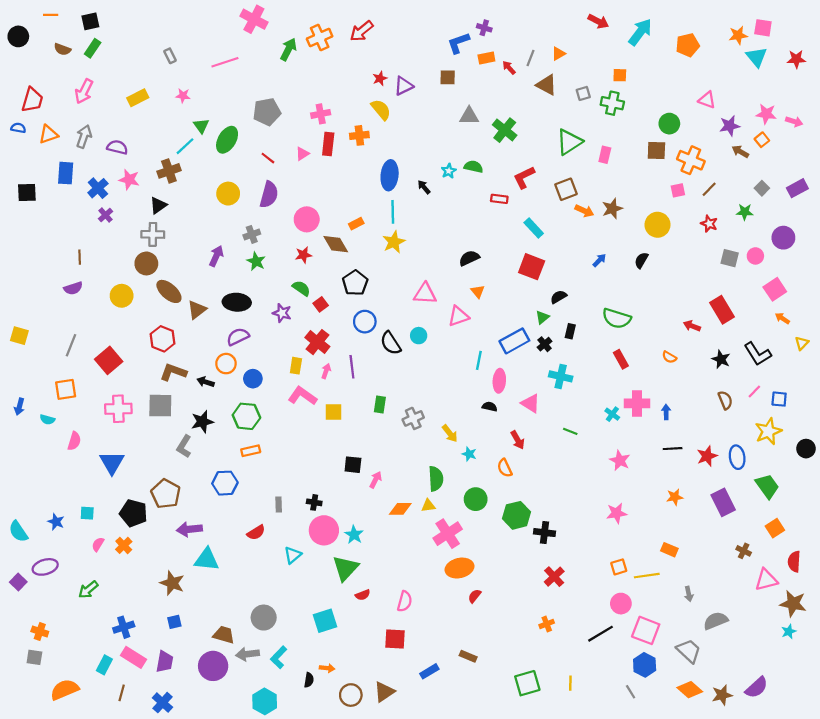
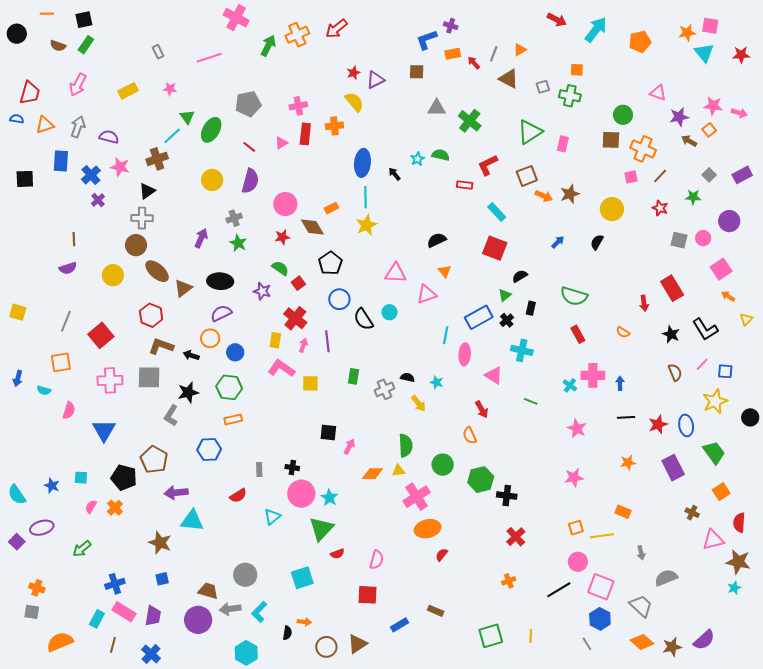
red arrow: (692, 326) -> (644, 303), turned -119
black semicircle: (490, 407) -> (408, 377), moved
cyan star: (469, 454) -> (437, 382), moved

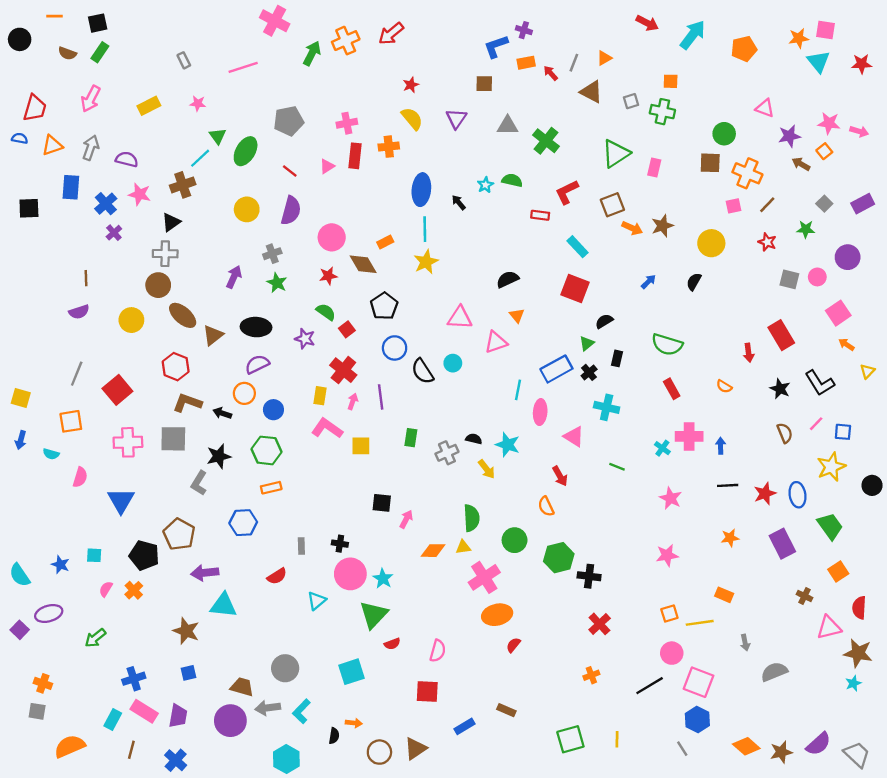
purple triangle: (375, 80) -> (456, 119), moved, turned -30
yellow square: (18, 312) -> (21, 398), moved
cyan star: (437, 382) -> (508, 445), size x1.5
gray trapezoid: (641, 606) -> (857, 754), moved

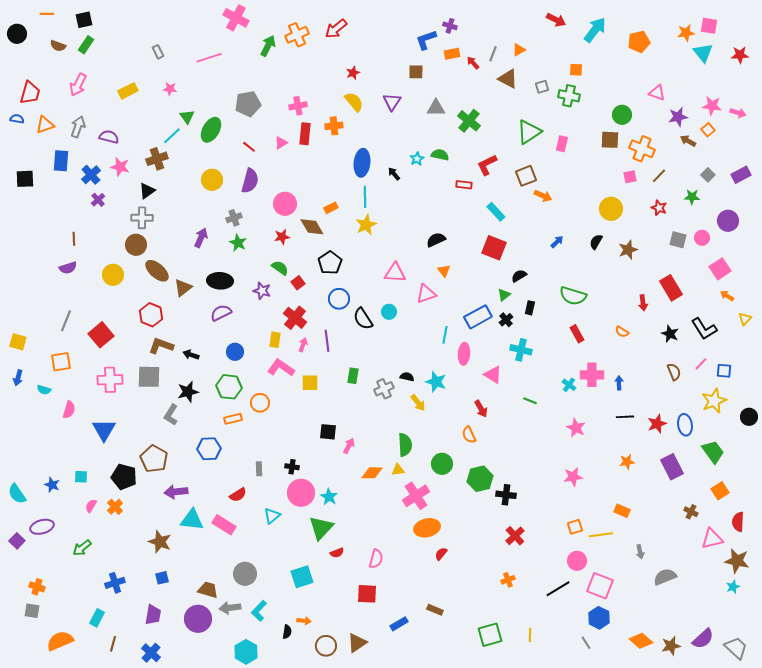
brown star: (662, 226) -> (628, 250), moved
orange circle: (244, 393) -> (260, 403), moved
pink rectangle: (144, 711) -> (224, 525), moved

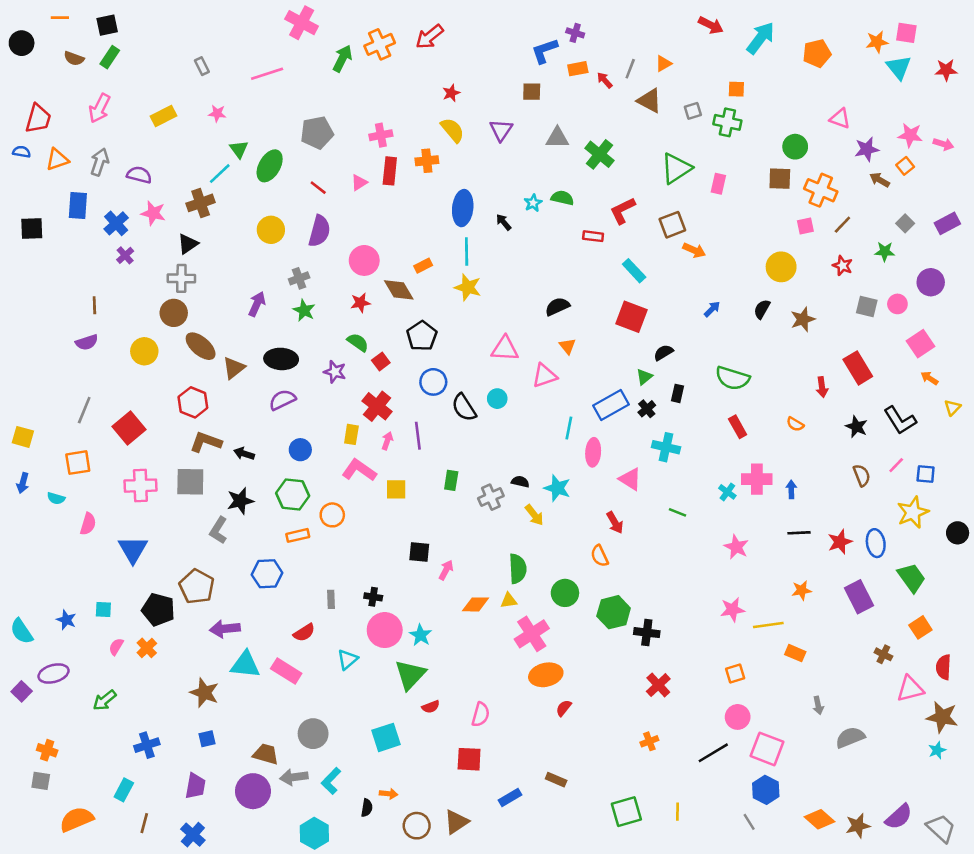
yellow star: (366, 225) -> (468, 287), turned -30
yellow line: (601, 535) -> (768, 625), moved

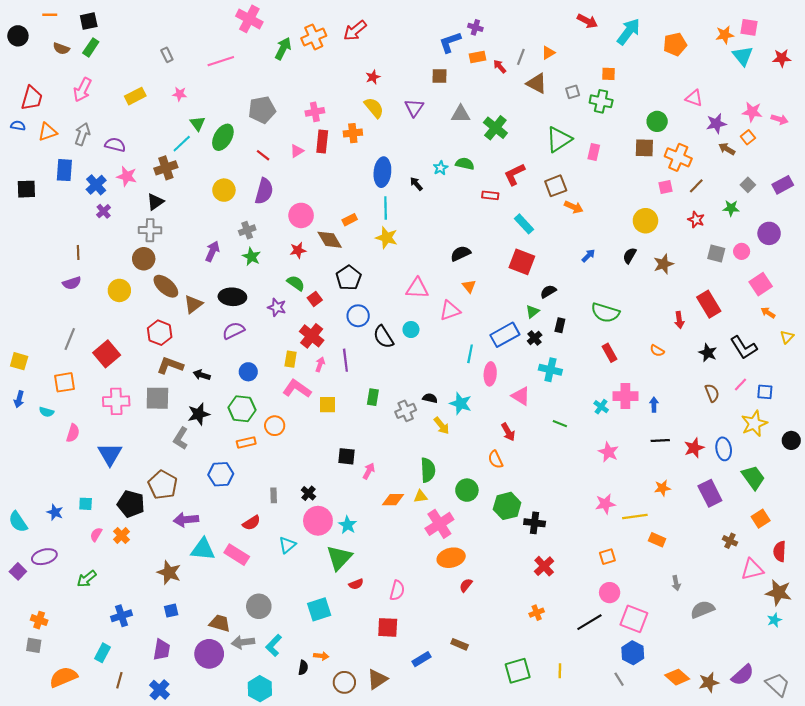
black cross: (373, 597) -> (308, 493), turned 32

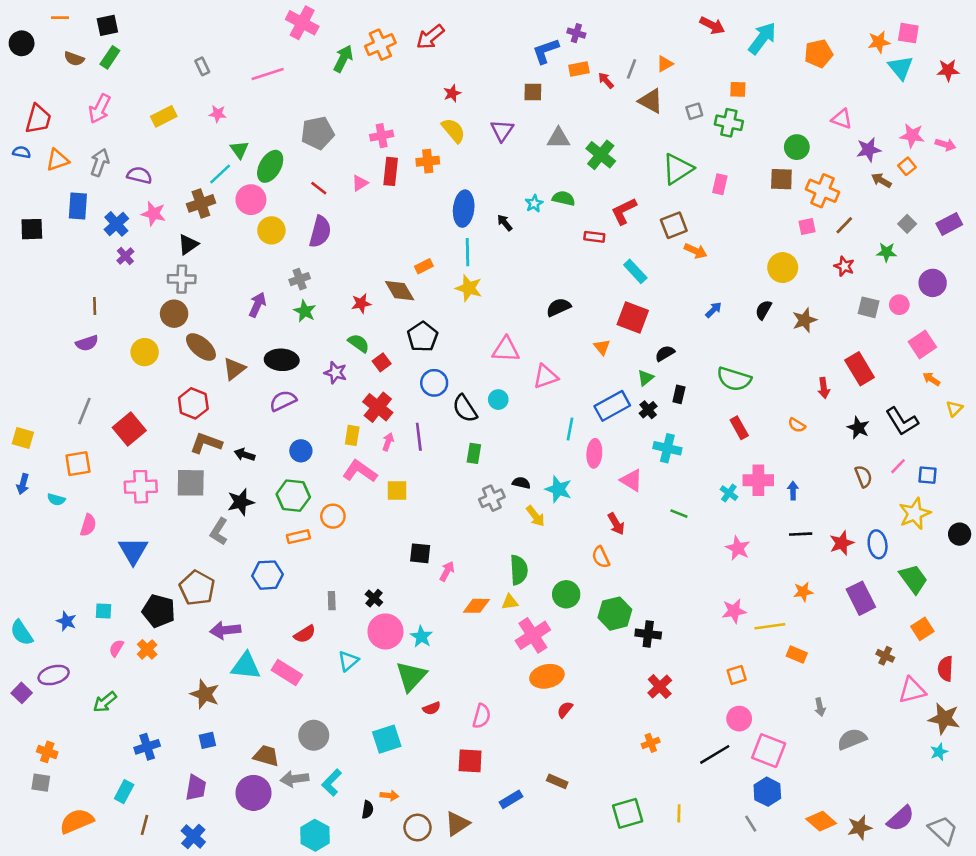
pink circle: (301, 215) -> (251, 200), moved
orange triangle: (469, 286) -> (602, 347), moved
green rectangle: (373, 397) -> (474, 453), moved

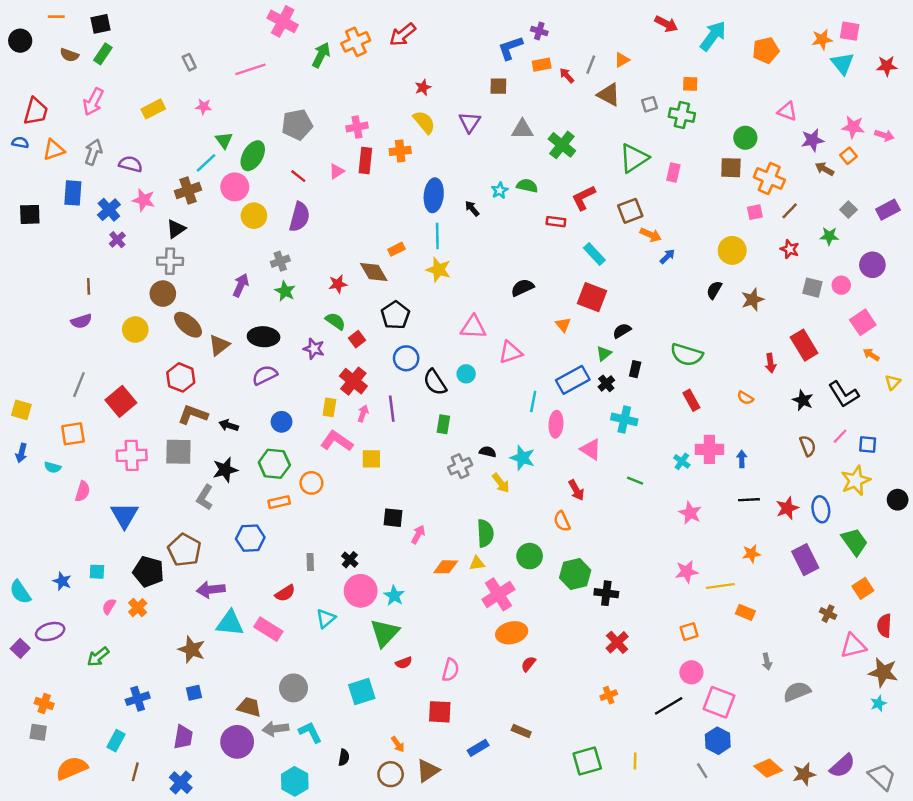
blue arrow: (714, 310) -> (667, 256), moved
cyan L-shape: (332, 783) -> (310, 732), turned 110
orange arrow: (389, 795) -> (398, 744), moved, turned 49

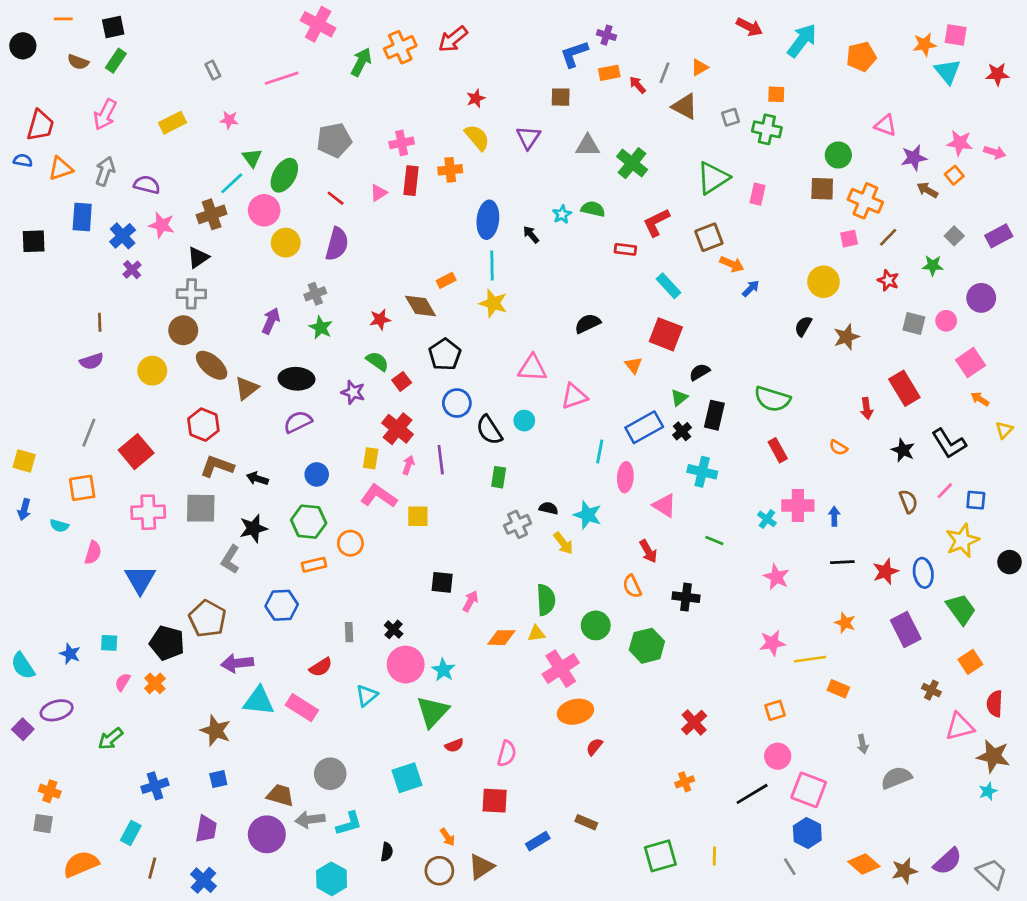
black rectangle: (635, 369) -> (714, 415), size x1.5
orange star: (751, 554) -> (845, 623), turned 30
black cross: (606, 593) -> (686, 597), moved
cyan L-shape: (310, 732) -> (349, 824), turned 100

